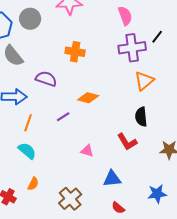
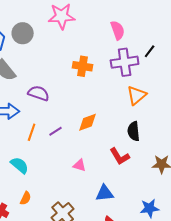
orange cross: (75, 52) -> (83, 66), moved
orange diamond: (88, 98) -> (88, 122), moved, turned -35
orange line: (28, 123) -> (32, 132), moved

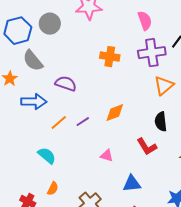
orange line: (32, 132) -> (59, 123), turned 30

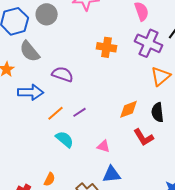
purple cross: (152, 53) -> (149, 43), turned 32
orange diamond: (115, 113) -> (129, 109), moved
cyan semicircle: (47, 156) -> (65, 139), moved
blue triangle: (132, 184) -> (112, 174), moved

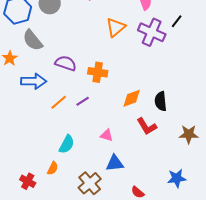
orange cross: (107, 47) -> (98, 72), moved
orange triangle: (161, 76) -> (116, 27), moved
cyan semicircle: (65, 139) -> (67, 144), moved, turned 78

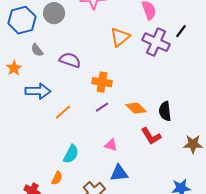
gray semicircle: (33, 40) -> (37, 50), size x0.6
purple semicircle: (66, 63) -> (70, 60), moved
orange diamond: (132, 98) -> (136, 108), turned 65
purple line: (83, 101) -> (102, 107), moved

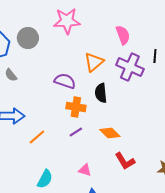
black line: (181, 31) -> (155, 56), turned -32
purple semicircle: (70, 60) -> (65, 81), moved
black semicircle: (165, 111) -> (101, 93), moved

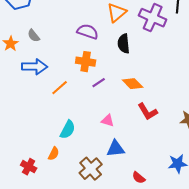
gray semicircle: (11, 75) -> (34, 36), moved
orange cross: (76, 107) -> (86, 62), moved

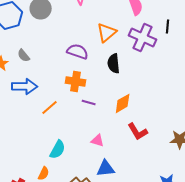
purple line: (99, 83) -> (89, 102), turned 48
orange diamond: (133, 84) -> (123, 103), turned -75

